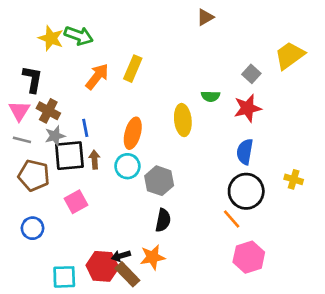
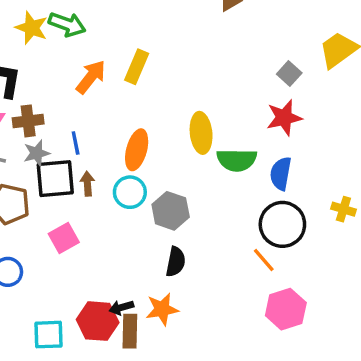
green semicircle: (211, 96) -> (237, 160), moved, size x1.6
brown cross: (48, 111) -> (28, 121), turned -35
brown rectangle: (127, 274) -> (130, 331), turned 45

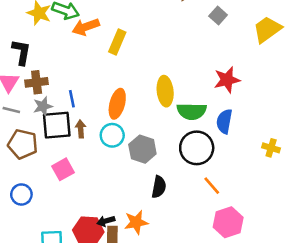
gray square: (289, 74) -> (218, 16), moved
orange arrow: (91, 77) -> (86, 27), moved, turned -148
black circle: (282, 224) -> (197, 148), moved
black semicircle: (176, 262) -> (159, 187), moved

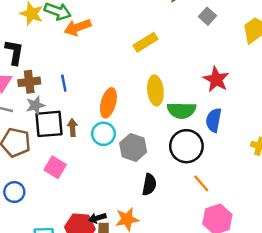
yellow rectangle: (117, 42) -> (146, 42), moved, turned 35
red star: (227, 80) -> (216, 79), turned -30
blue line: (72, 99) -> (64, 83), moved
pink square: (63, 169) -> (55, 167), turned -30

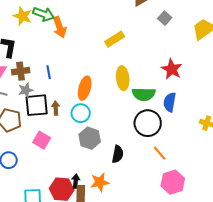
orange arrow: (77, 27) -> (60, 27), turned -90
gray hexagon: (133, 147) -> (90, 138), moved
black arrow: (97, 218) -> (76, 181), turned 112

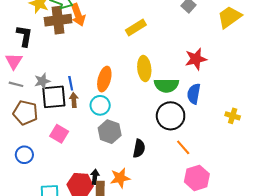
red star: (172, 69) -> (196, 59), turned 30
brown cross: (21, 71) -> (58, 20), moved, size x1.4
blue line: (49, 72) -> (71, 83), moved

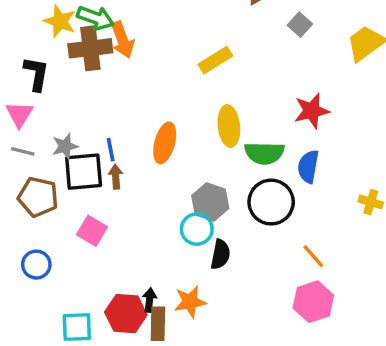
cyan circle: (100, 105) -> (197, 229), moved
gray hexagon: (110, 132) -> (210, 202), moved
orange line: (183, 147) -> (313, 256), moved

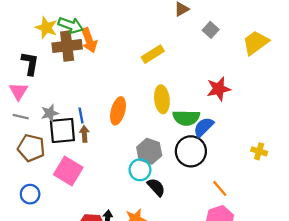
blue semicircle: (308, 167) -> (204, 127), moved, turned 35
pink square: (92, 231) -> (68, 171), size x1.4
black semicircle: (220, 254) -> (156, 187), turned -54

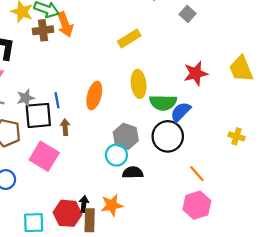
yellow trapezoid: (256, 43) -> (241, 69), moved, turned -76
brown cross: (67, 46) -> (43, 30), size x0.7
brown arrow: (84, 134) -> (65, 127), moved
black semicircle: (156, 187) -> (133, 173), turned -48

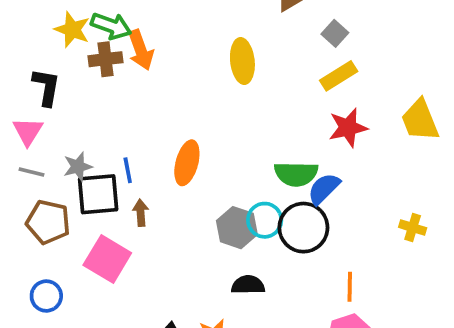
yellow rectangle: (129, 38) -> (339, 76), moved
yellow ellipse: (139, 84) -> (242, 61), moved
cyan circle: (116, 155) -> (265, 220), moved
orange line: (197, 174) -> (350, 287), turned 42

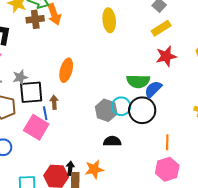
orange ellipse: (187, 163) -> (66, 70), moved
blue line: (128, 170) -> (45, 113), moved

